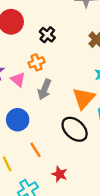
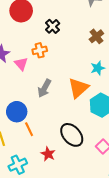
gray arrow: (44, 89) -> (44, 88), moved
blue circle: (18, 120) -> (17, 112), moved
black ellipse: (75, 129) -> (72, 135), moved

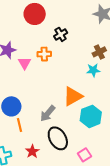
cyan star: (98, 68) -> (93, 70), moved
gray arrow: (44, 88) -> (48, 113), moved

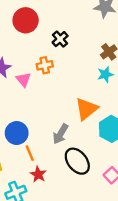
red star: (32, 151) -> (38, 174), moved

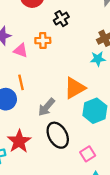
pink triangle: (23, 80) -> (21, 50), turned -40
orange line: (30, 153) -> (21, 82), moved
red star: (38, 174) -> (19, 141), size x1.5

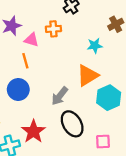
cyan star: (98, 59) -> (95, 46), moved
orange line: (21, 82) -> (25, 61), moved
pink square: (88, 154) -> (103, 142), turned 32

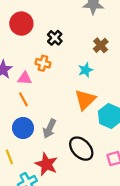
orange cross: (53, 29) -> (43, 63), turned 32
gray arrow: (60, 96) -> (49, 129), moved

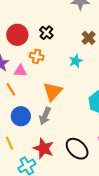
red circle: (21, 24) -> (17, 35), moved
orange line: (23, 99) -> (11, 89), moved
orange triangle: (85, 100) -> (53, 91), moved
black ellipse: (81, 149) -> (77, 149), moved

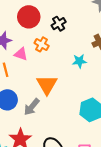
orange triangle: (53, 91) -> (47, 85), turned -30

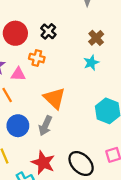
cyan star: (79, 61) -> (91, 63), moved

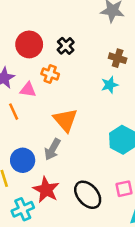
brown cross: (96, 38) -> (118, 58), turned -35
blue circle: (18, 126) -> (23, 160), moved

